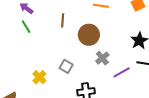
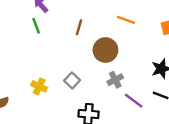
purple line: (122, 72) -> (134, 101), turned 54
yellow cross: (39, 77) -> (39, 86), turned -32

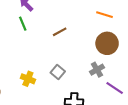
brown line: (79, 27) -> (60, 32), moved, turned 48
brown circle: (105, 50) -> (107, 43), moved

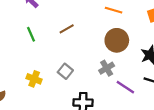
green line: (23, 24) -> (31, 34), moved

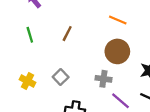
brown line: (67, 29) -> (67, 34), turned -40
gray cross: (107, 68) -> (103, 79), turned 32

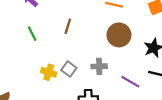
gray cross: (103, 79) -> (99, 66), moved
yellow cross: (27, 81) -> (49, 72), moved

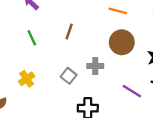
gray cross: (99, 66) -> (95, 66), moved
yellow cross: (49, 72) -> (27, 79), moved, turned 35

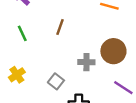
brown circle: (122, 42) -> (113, 51), moved
gray square: (69, 76) -> (56, 81), moved

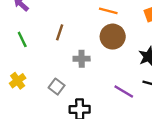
brown circle: (113, 51) -> (113, 37), moved
gray cross: (86, 62) -> (82, 59), moved

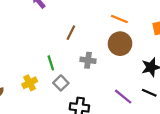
green line: (22, 39) -> (51, 63), moved
yellow cross: (18, 81) -> (30, 83), moved

